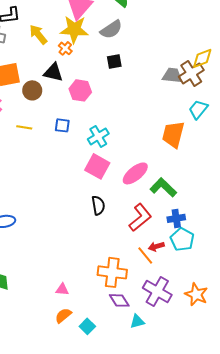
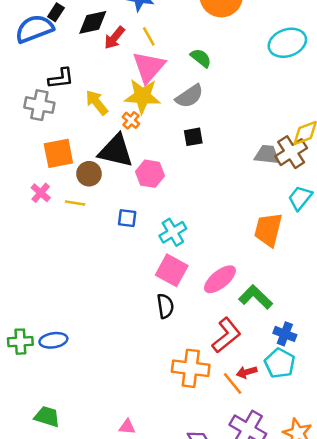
black triangle: (53, 72) -> (116, 151), size x1.4
yellow line: (24, 127) -> (75, 203), moved
black semicircle: (98, 205) -> (165, 306), moved
blue cross: (176, 218) -> (285, 334), moved, turned 30
orange cross: (112, 272) -> (191, 368), moved

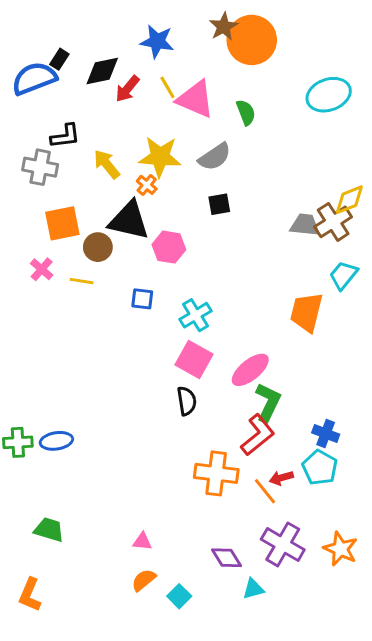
green semicircle: (201, 58) -> (246, 112), moved, turned 30
pink triangle: (149, 67) -> (195, 99), moved, turned -48
green L-shape: (256, 297) -> (268, 402), moved, turned 72

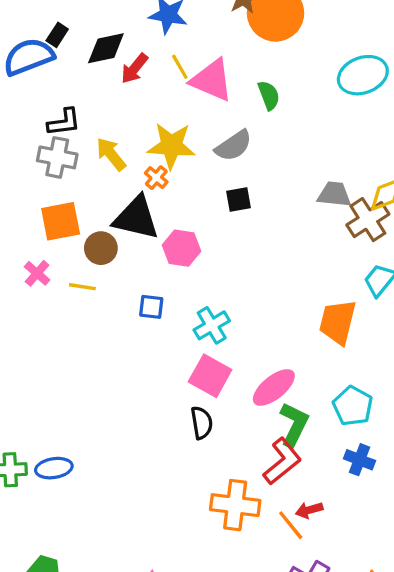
gray cross: (40, 167) -> (57, 157), moved
gray trapezoid: (305, 225) -> (334, 194), moved
cyan pentagon: (320, 468) -> (353, 406), moved

